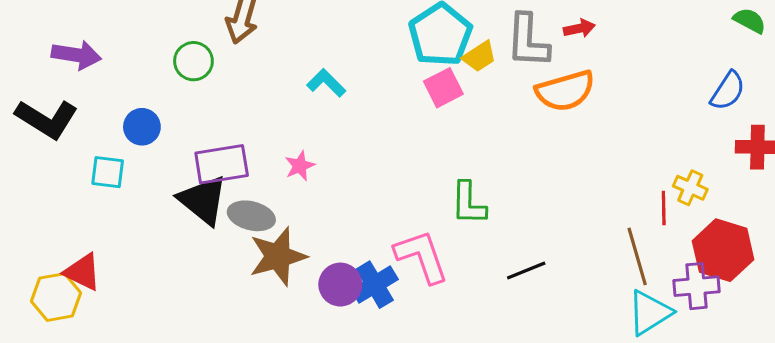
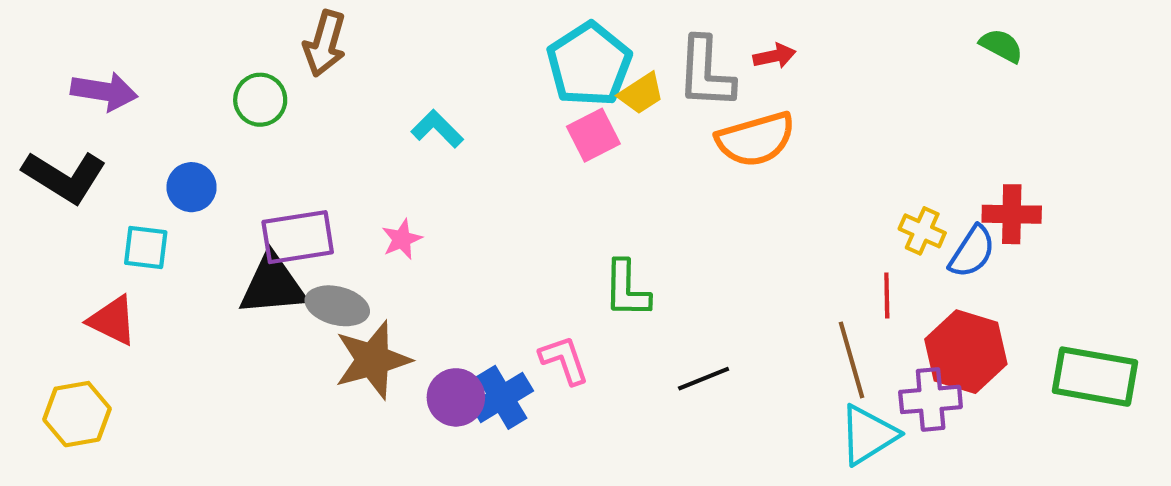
blue semicircle: (728, 91) -> (972, 252), moved
yellow cross: (690, 188) -> (922, 231), moved
black triangle: (203, 200) -> (273, 285), turned -44
pink L-shape: (422, 256) -> (564, 360), size x0.7
red triangle: (83, 272) -> (112, 320), moved

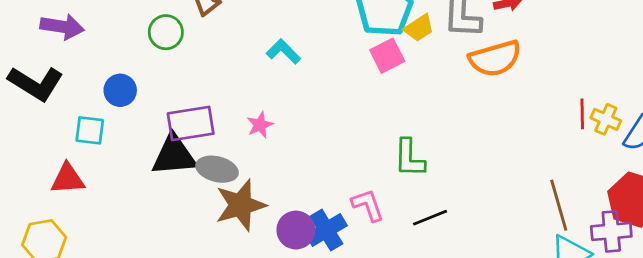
red line: (887, 295) -> (582, 114), moved
red triangle: (112, 320) -> (68, 179), turned -30
black line: (704, 379) -> (430, 218), moved

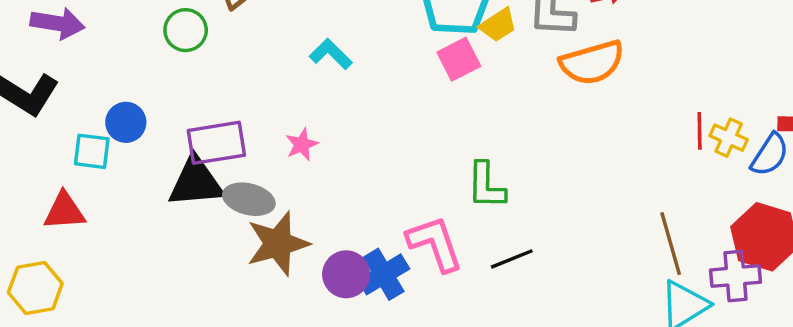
blue circle: (120, 90) -> (126, 122), moved
pink L-shape: (368, 205) -> (435, 244), size x1.4

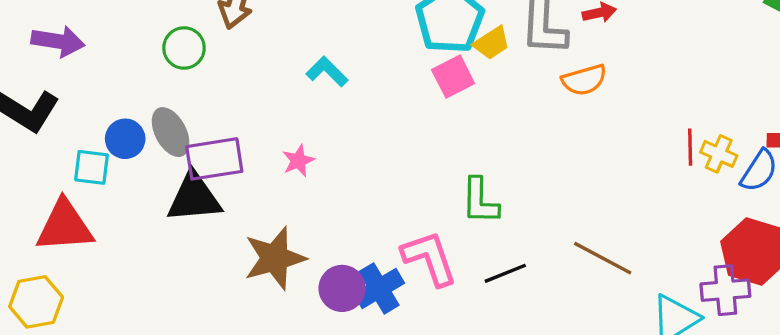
orange semicircle: (592, 63) -> (584, 80), size x0.7
gray ellipse: (249, 199) -> (171, 132), moved, turned 48
red triangle: (64, 211) -> (65, 226), size x1.4
brown line: (671, 244) -> (603, 258), moved, turned -46

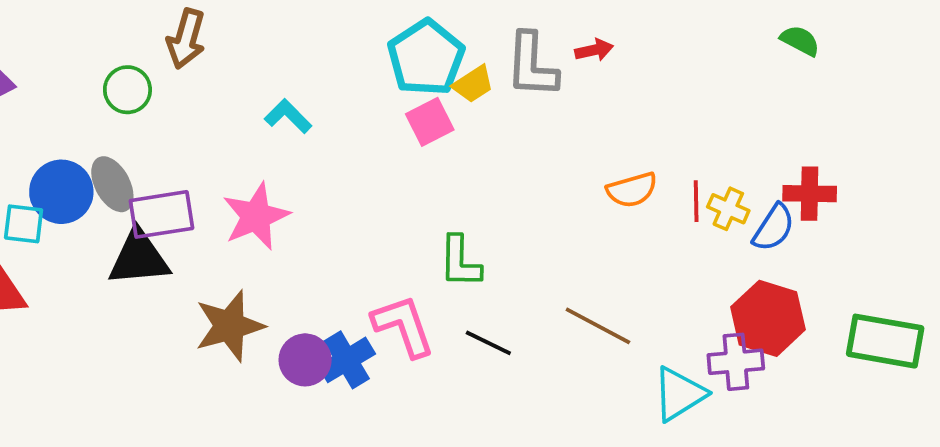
orange semicircle: (584, 80) -> (632, 190), moved
blue circle: (125, 139) -> (61, 192), size x1.4
pink star: (298, 161) -> (256, 216), size x1.8
black line: (505, 273) -> (488, 343), turned 48

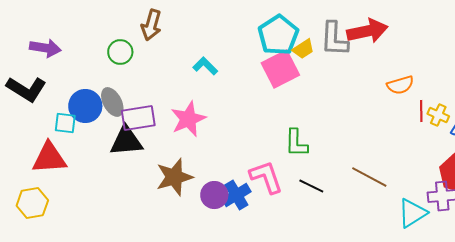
red arrow: (594, 50) -> (367, 31), size x2.0
pink square: (430, 122) -> (280, 69), size x1.5
orange semicircle: (632, 190) -> (400, 85), moved

